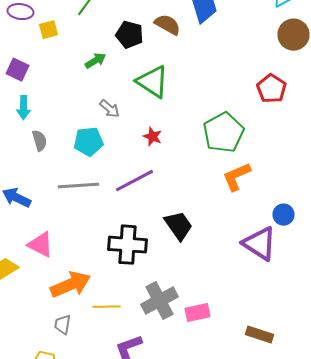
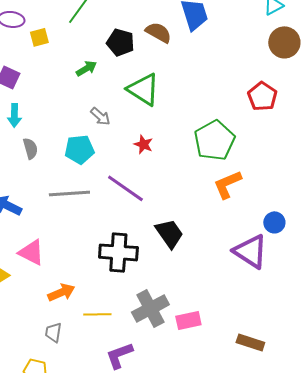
purple line: (134, 181) -> (125, 188), turned 63
orange arrow: (70, 285) -> (61, 292), size x0.7

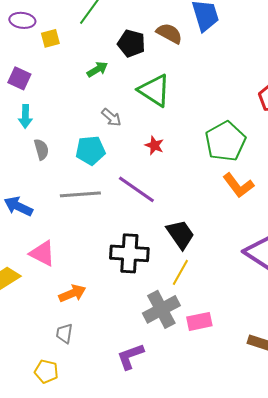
orange L-shape: (227, 184) -> (238, 185), turned -104
yellow line: (97, 314) -> (180, 272), moved, turned -60

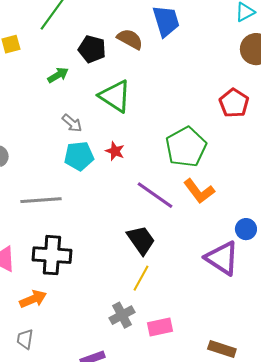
cyan pentagon: (90, 150) -> (79, 156), moved
purple line: (136, 189) -> (155, 195), moved
black cross: (129, 253) -> (52, 255), moved
gray cross: (161, 309) -> (122, 315), size x0.7

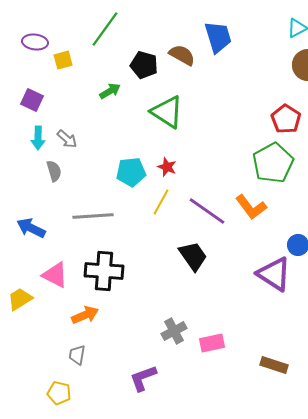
gray arrow: (72, 123) -> (67, 139), moved
green pentagon: (186, 147) -> (273, 163), moved
yellow line: (141, 278) -> (161, 202), moved

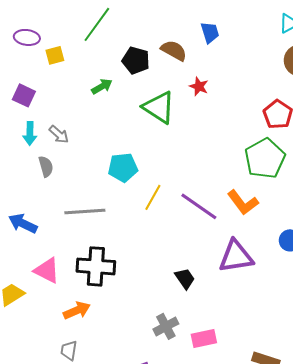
blue trapezoid: (218, 37) -> (210, 32), size x0.7
red star: (167, 167) -> (199, 86), moved
black trapezoid: (193, 256) -> (185, 278), moved, size x0.7
purple triangle: (274, 274) -> (236, 256), moved, turned -42

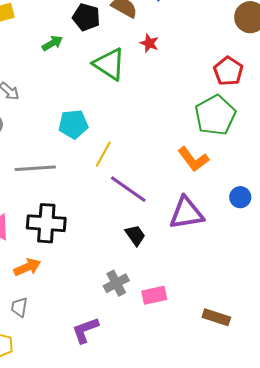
purple line: (199, 206) -> (128, 189), moved

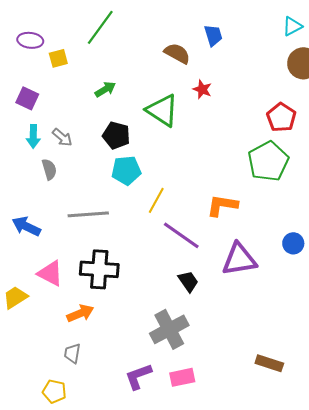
black pentagon: (86, 17) -> (116, 135), moved
orange L-shape: (193, 159) -> (222, 205), moved, turned 136
gray cross: (116, 283) -> (169, 329), size x1.5
pink rectangle: (154, 295) -> (182, 377), moved

